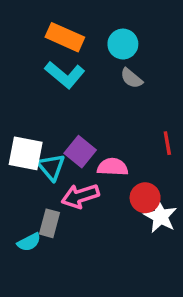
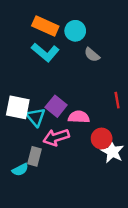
cyan circle: (123, 44) -> (75, 31), moved

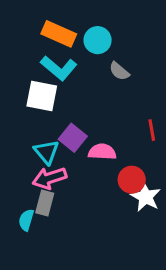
white square: (18, 107) -> (42, 96), moved
pink arrow: (56, 137) -> (49, 178), moved
cyan semicircle: (20, 170) -> (26, 220), turned 133

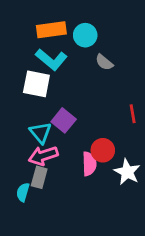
orange rectangle: (59, 34) -> (51, 30), turned -32
pink semicircle: (102, 152) -> (89, 164), moved, turned 85
red circle: (132, 180) -> (103, 150), moved

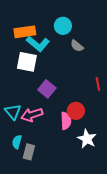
orange rectangle: (51, 30) -> (25, 32), moved
cyan triangle: (41, 133) -> (13, 112), moved
white star: (127, 172) -> (87, 139), moved
gray rectangle: (39, 177) -> (29, 152), moved

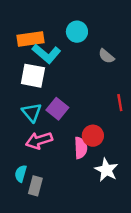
gray semicircle: (77, 46) -> (106, 56), moved
cyan triangle: (13, 112) -> (32, 112), moved

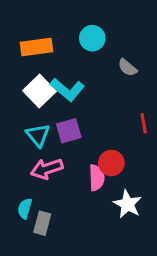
cyan L-shape: (46, 54) -> (67, 90), moved
white square: (33, 76) -> (39, 91), turned 35
purple square: (57, 109) -> (69, 131), turned 35

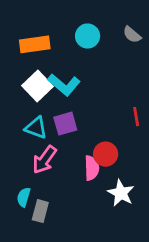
gray semicircle: (128, 68) -> (132, 35), moved
cyan triangle: (38, 135) -> (36, 128), turned -30
pink arrow: (47, 169) -> (44, 160), turned -36

